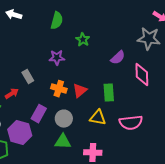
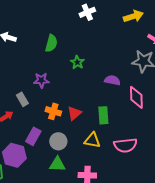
purple star: (57, 58) -> (41, 80), moved
purple semicircle: (118, 58) -> (112, 80), turned -126

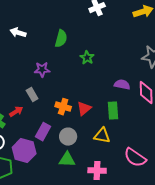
purple star: (41, 80) -> (42, 70), moved
purple semicircle: (112, 80) -> (122, 85), moved
pink semicircle: (125, 145) -> (135, 158), moved, turned 40

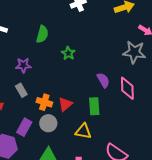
purple semicircle: (122, 85) -> (103, 80), turned 49
gray rectangle: (32, 95) -> (21, 90), moved
gray circle: (68, 137) -> (48, 123), moved

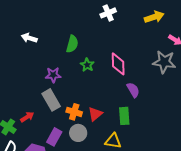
green star: (68, 53) -> (87, 65), moved
pink diamond: (127, 88) -> (118, 64), moved
gray rectangle: (21, 90) -> (51, 100), size x1.5

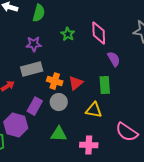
green semicircle: (72, 44) -> (39, 13), moved
gray rectangle: (51, 100) -> (32, 69), turned -75

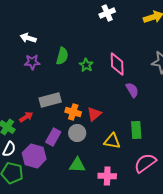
green semicircle: (39, 13) -> (62, 56), moved
purple star: (34, 44) -> (32, 62), moved
green rectangle: (105, 85) -> (136, 130), moved
pink semicircle: (127, 132) -> (145, 163), turned 110

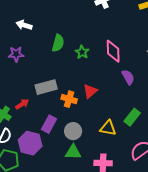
purple star: (32, 62) -> (16, 54), moved
red triangle: (94, 114) -> (90, 91), moved
green rectangle: (136, 130) -> (132, 117), turned 42
gray circle: (77, 133) -> (73, 131), moved

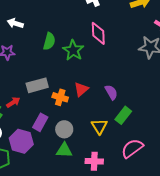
pink diamond: (113, 51) -> (98, 33), moved
green star: (82, 52) -> (73, 50), size x1.5
purple semicircle: (128, 77) -> (111, 92), moved
yellow triangle: (108, 128) -> (99, 126), turned 48

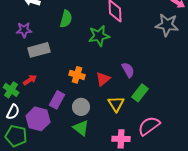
green star: (73, 50) -> (99, 36), moved, turned 30
gray rectangle: (37, 85) -> (39, 50), moved
red triangle: (81, 89) -> (103, 79), moved
green triangle: (64, 150) -> (81, 128), turned 36
pink cross: (94, 161) -> (121, 139), moved

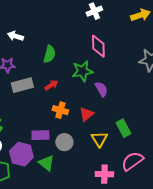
purple semicircle: (128, 70) -> (101, 89), moved
red arrow: (30, 80) -> (51, 85), moved
green rectangle: (140, 93) -> (123, 128), turned -66
purple rectangle: (57, 100) -> (40, 135), turned 60
green triangle: (81, 128) -> (46, 163), moved

